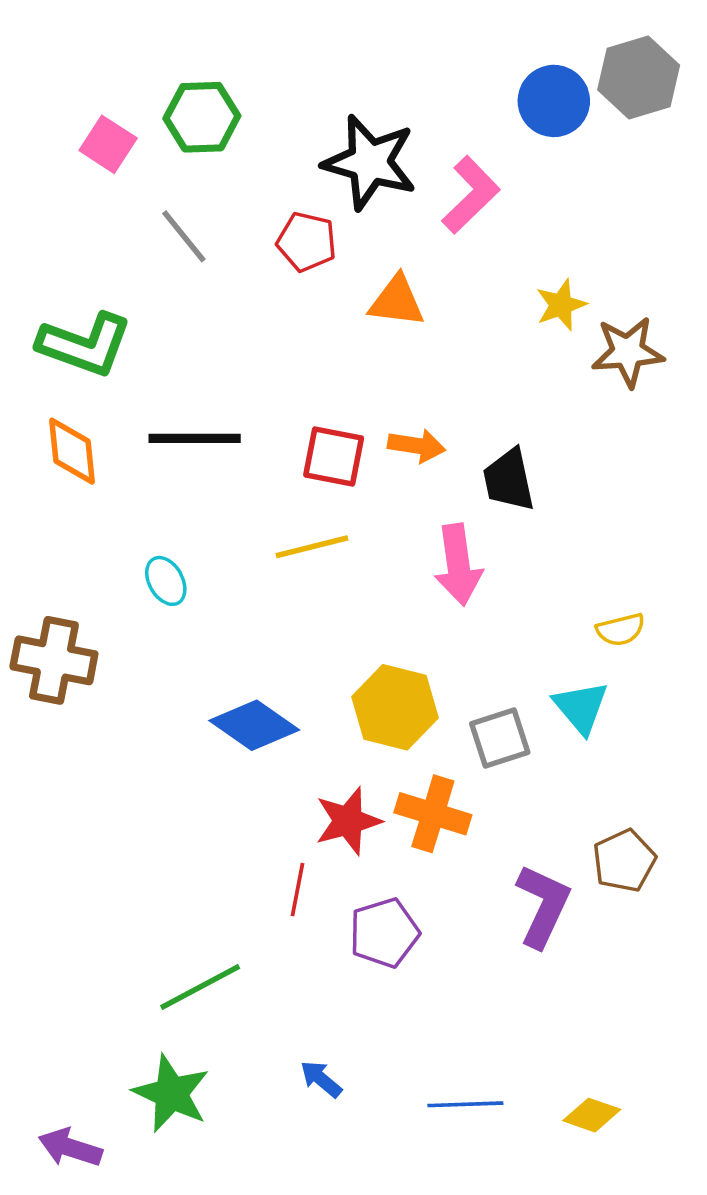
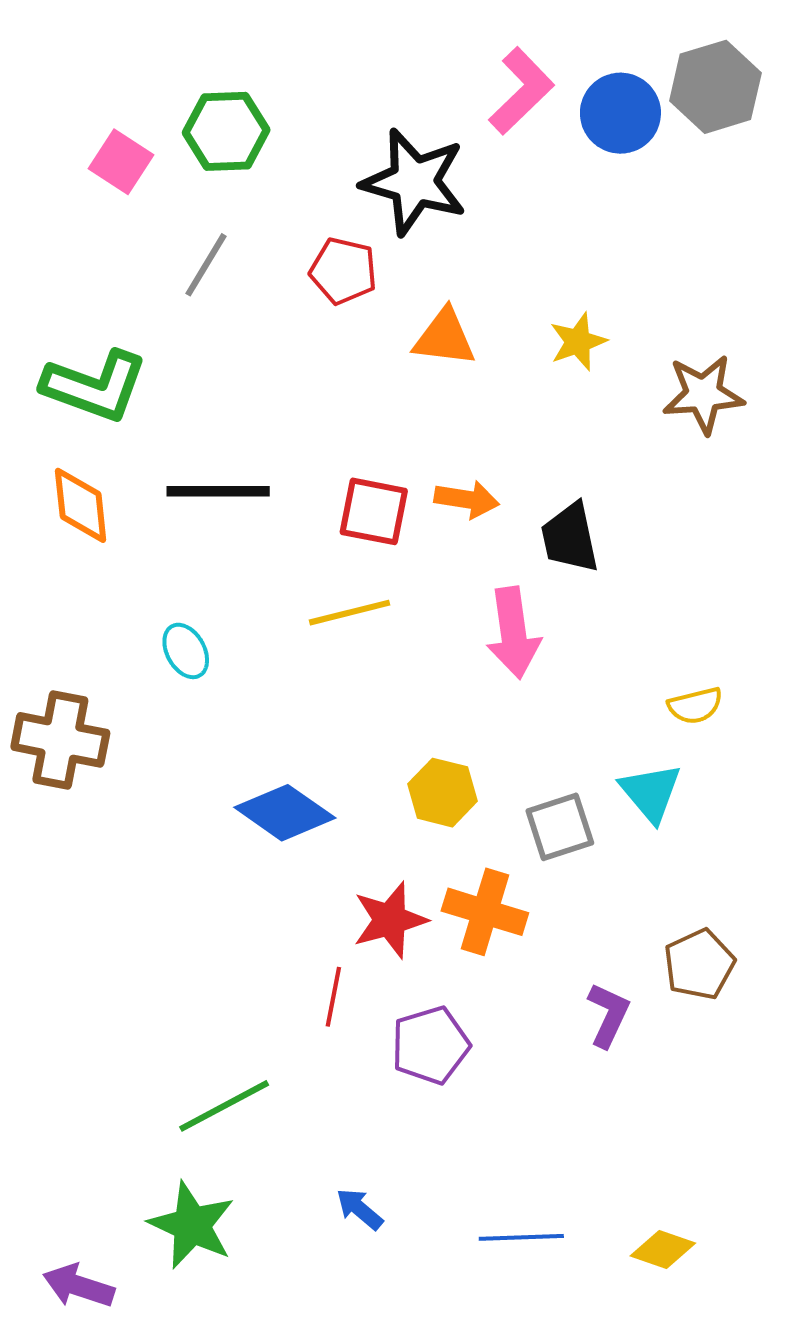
pink L-shape: (471, 195) -> (521, 91), moved
gray line: (184, 236) -> (206, 265), turned 70
yellow star: (561, 305) -> (578, 342), moved
yellow hexagon: (395, 707) -> (443, 793), size x0.7
purple L-shape: (543, 906) -> (608, 1015), size x0.7

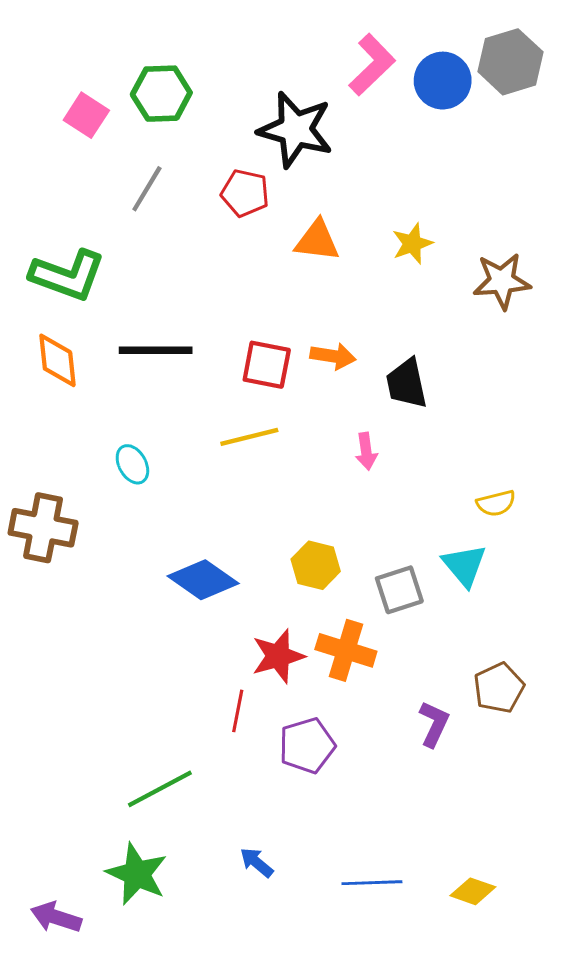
pink arrow: (513, 633) -> (366, 451), size x0.6

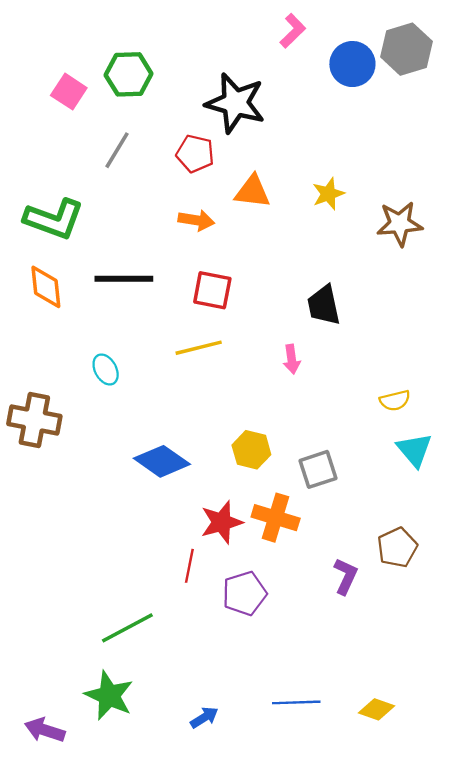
pink L-shape: (372, 65) -> (293, 31), moved, size x0.7
orange arrow: (333, 356) -> (196, 220), moved
cyan triangle: (464, 565) -> (414, 450), moved
blue arrow: (257, 862) -> (204, 717), moved, turned 108

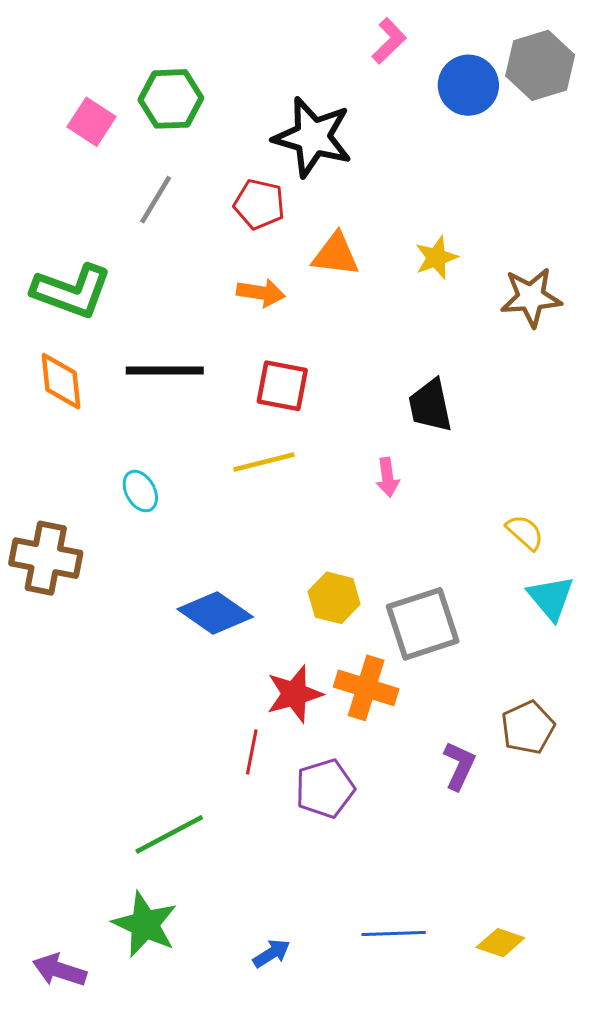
yellow semicircle: (395, 400) -> (525, 532), turned -124
gray square: (318, 469) -> (423, 624), size x1.4

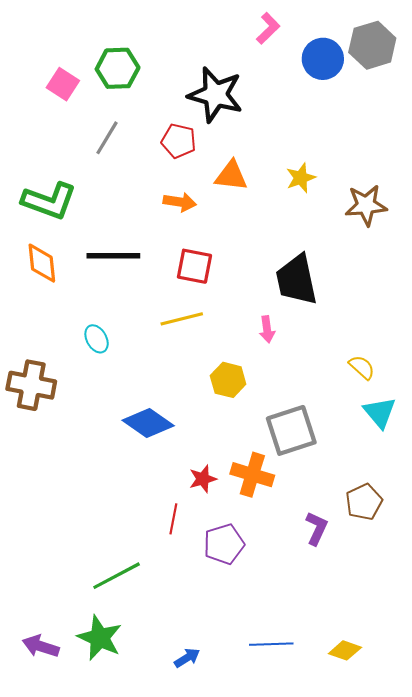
black trapezoid: (430, 406) -> (297, 280), size x1.4
yellow hexagon: (334, 598) -> (228, 380), moved
red star: (294, 694) -> (203, 479), size x0.7
purple arrow: (59, 970) -> (41, 646), moved

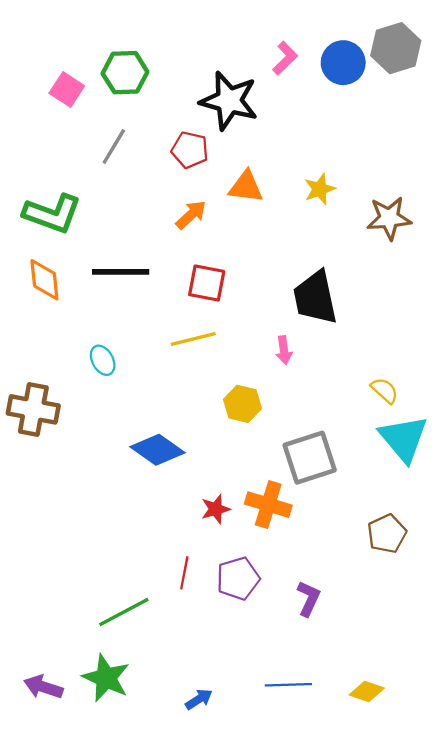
pink L-shape: (268, 28) -> (285, 58), moved
orange arrow: (180, 202) -> (191, 215), turned -52
cyan triangle: (380, 413) -> (404, 439), size x1.4
red line: (173, 519) -> (184, 573), moved
purple L-shape: (317, 528) -> (309, 599), moved

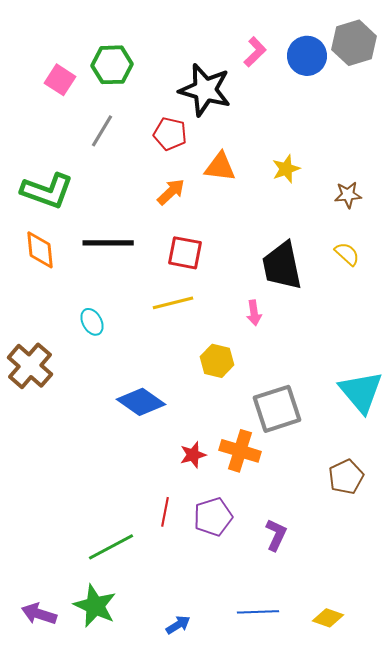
brown star: (389, 218) -> (348, 195), size x0.7
yellow semicircle: (385, 390) -> (347, 254), moved
brown cross: (33, 409) -> (30, 366), turned 30

